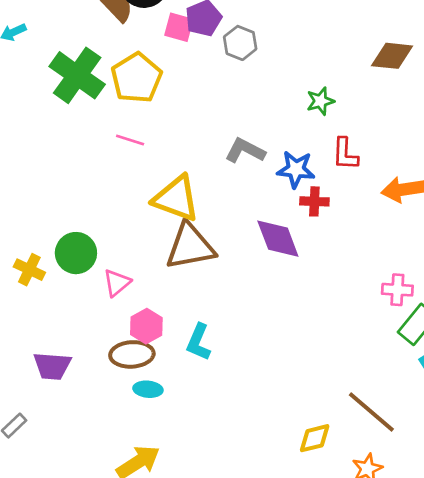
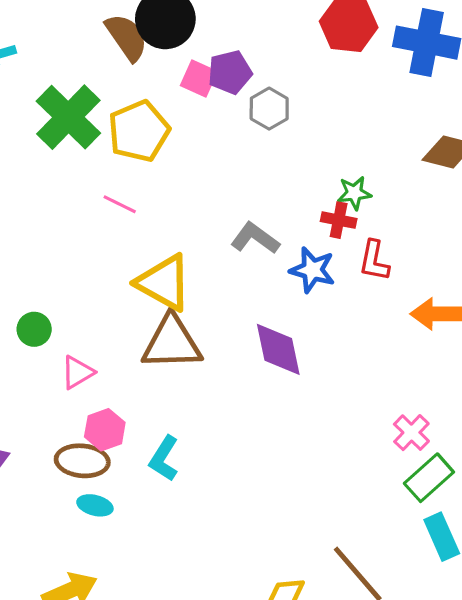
red cross: (314, 201) -> (339, 220), moved
green circle: (76, 253) -> (34, 329), size x0.7
pink cross: (397, 290) -> (411, 433), turned 32

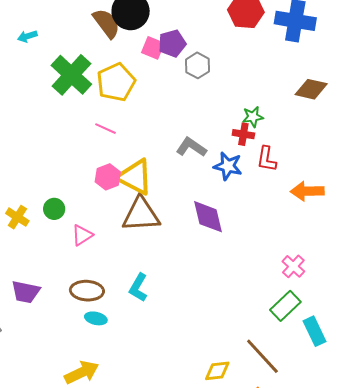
pink hexagon: (105, 430) -> (108, 177), moved
green rectangle: (429, 478) -> (285, 306), moved

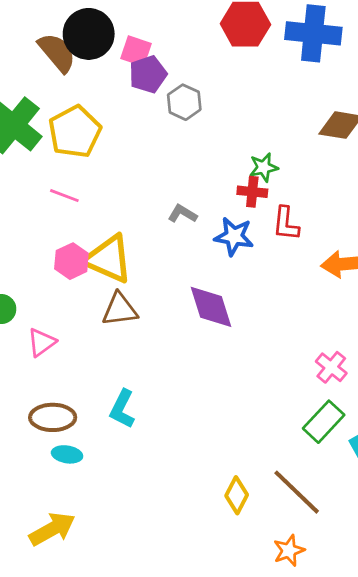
pink square: (153, 48) -> (136, 51), moved
gray L-shape: (191, 147) -> (183, 214), size x0.7
brown triangle: (141, 215) -> (120, 310), size x0.7
yellow diamond: (217, 371) -> (237, 495), moved, turned -52

